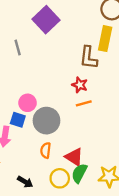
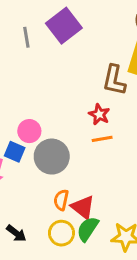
gray line: (18, 47) -> (26, 37), moved
orange semicircle: (46, 150) -> (61, 200), moved

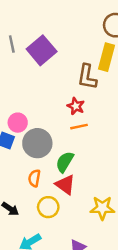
purple square: (64, 26) -> (42, 50), moved
orange semicircle: (61, 200) -> (34, 178), moved
green semicircle: (88, 229) -> (65, 162), moved

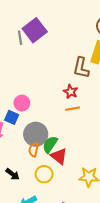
purple square: (42, 50) -> (35, 30), moved
gray circle: (37, 143) -> (36, 134), moved
green semicircle: (65, 162) -> (50, 145), moved

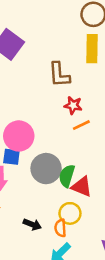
brown L-shape: (81, 68) -> (59, 75), moved
pink circle: (22, 103) -> (19, 136), size x1.5
orange semicircle: (34, 150) -> (60, 228), moved

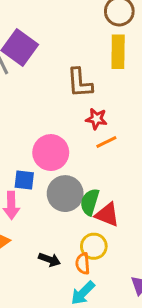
pink circle: (19, 136) -> (51, 153), moved

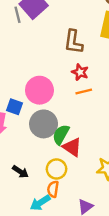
orange semicircle: (83, 264) -> (53, 189), moved

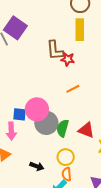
red star: (80, 72) -> (68, 59), moved
pink circle: (39, 90) -> (37, 109), moved
red triangle: (72, 147) -> (86, 130), moved

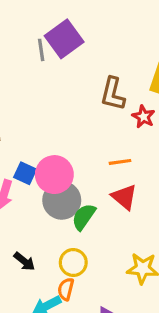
red star: (68, 59) -> (143, 117), moved
red triangle: (86, 130) -> (124, 197), moved

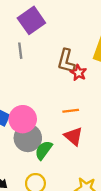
gray line: (41, 50) -> (20, 51), moved
red star: (143, 117) -> (78, 73), moved

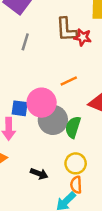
gray line: (20, 51) -> (25, 42), moved, turned 42
orange line: (71, 111) -> (69, 81), moved

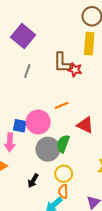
gray circle: (53, 120) -> (48, 149), moved
black arrow: (39, 174) -> (33, 181), turned 96

